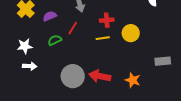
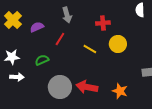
red cross: (107, 20) -> (103, 23), moved
yellow line: (103, 38) -> (90, 49), turned 40
green semicircle: (55, 40) -> (42, 60), moved

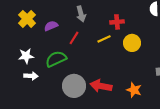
yellow line: (90, 49) -> (104, 39), moved, turned -56
green semicircle: (42, 60) -> (56, 59), size x1.5

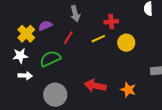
yellow cross: (27, 19) -> (26, 34), moved
gray circle: (74, 86) -> (55, 95), moved

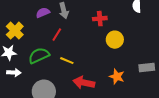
purple semicircle: (45, 26) -> (43, 13), moved
yellow line: (98, 39) -> (67, 61), moved, turned 48
orange star: (128, 90) -> (117, 77), moved

